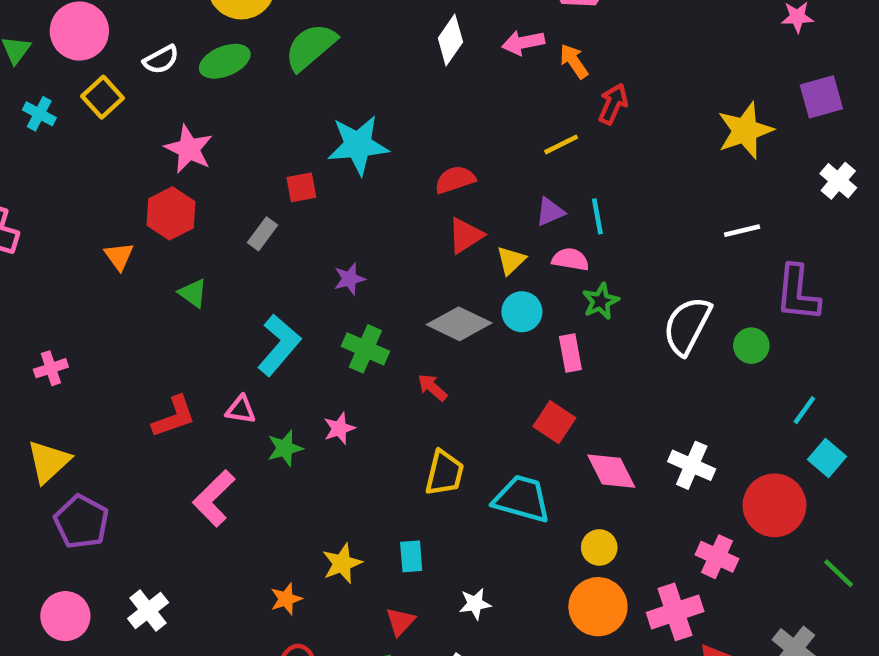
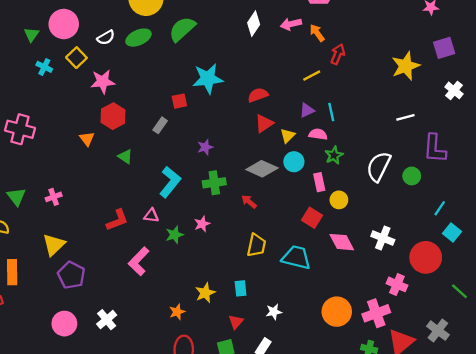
pink star: (189, 149) -> (103, 82), moved, turned -30
green cross: (365, 349) -> (214, 183), turned -30
yellow circle: (599, 547) -> (339, 200), moved

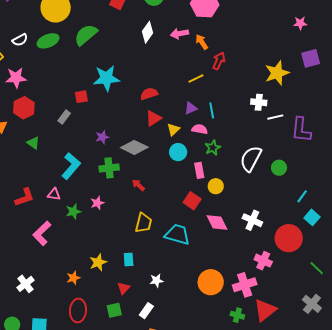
white cross: (454, 90) -> (259, 102), moved, turned -35
purple L-shape: (435, 148) -> (301, 130), moved
gray diamond: (262, 169) -> (134, 147), moved
white cross: (107, 320) -> (25, 284), moved
gray cross: (438, 331) -> (312, 304), moved

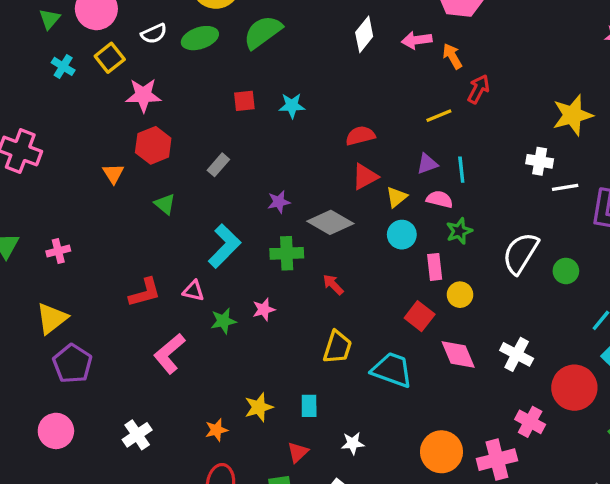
cyan star: (106, 78) -> (292, 106), size x0.6
red square: (81, 97) -> (244, 101), moved

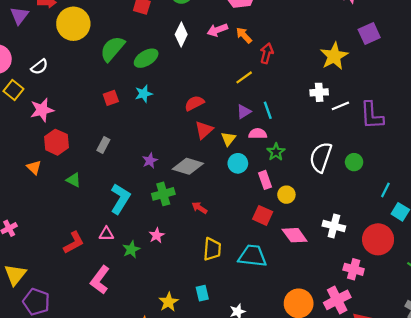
green ellipse: (200, 38) -> (146, 58), moved

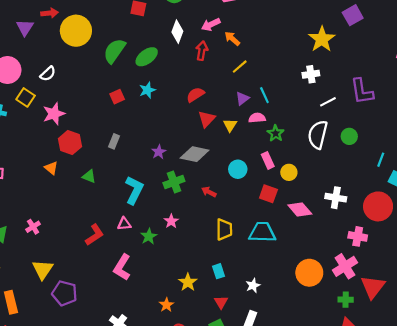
orange arrow: (244, 35) -> (232, 39), moved
red arrow: (267, 53) -> (202, 51), moved
white line: (340, 106) -> (328, 102), moved
cyan circle: (238, 163) -> (238, 169), moved

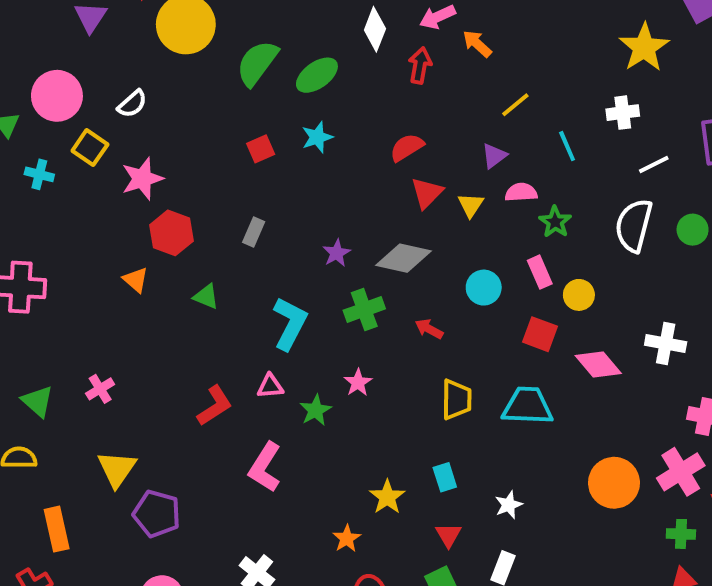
yellow line: (240, 67) -> (515, 105), moved
cyan line: (264, 95) -> (567, 146), moved

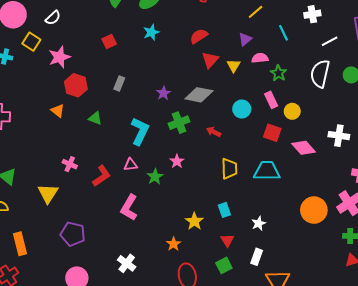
red square: (261, 149) -> (109, 41), moved
pink cross: (100, 389) -> (70, 164), moved, turned -32
yellow triangle: (117, 469) -> (48, 193), moved

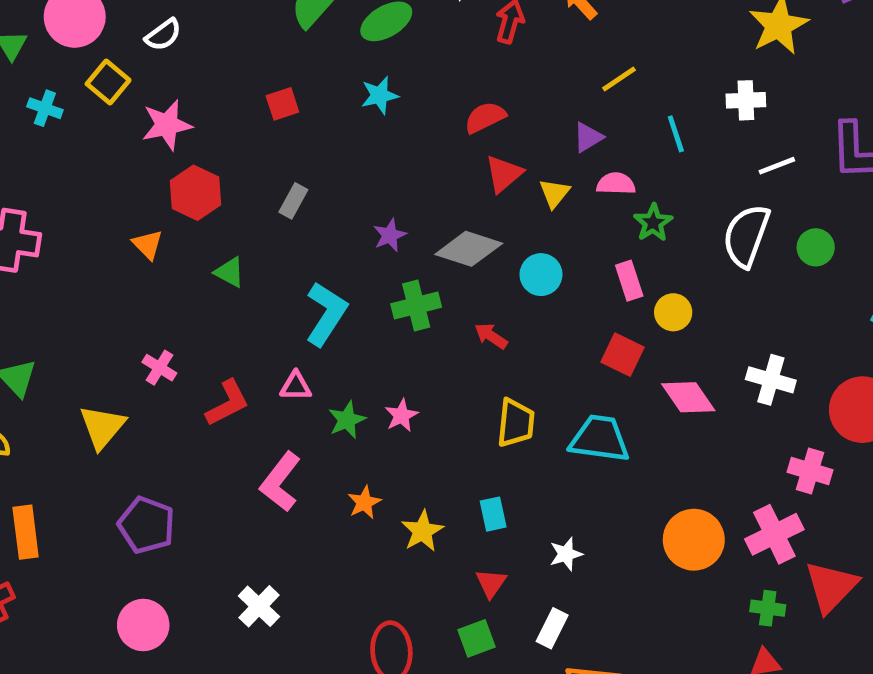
cyan circle: (242, 109) -> (541, 275), moved
pink star: (177, 161) -> (401, 415), moved
orange star: (174, 244) -> (364, 502), moved

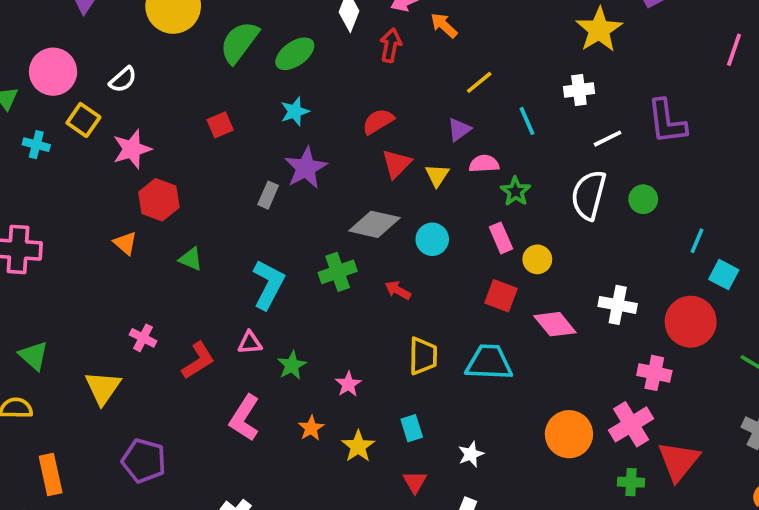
gray rectangle: (293, 201) -> (268, 195), moved
purple star: (390, 235) -> (306, 168), moved, size x1.6
pink star: (401, 415) -> (348, 384), moved

